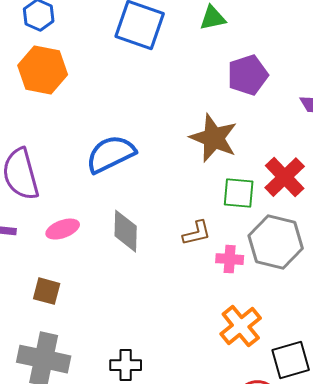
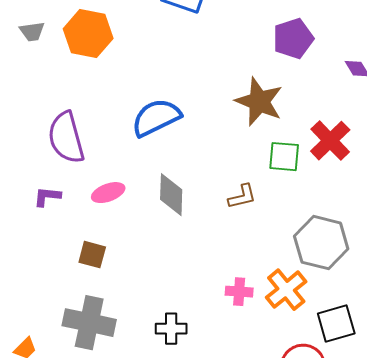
gray hexagon: (276, 242) -> (321, 243), moved
pink cross: (230, 259) -> (239, 292), moved

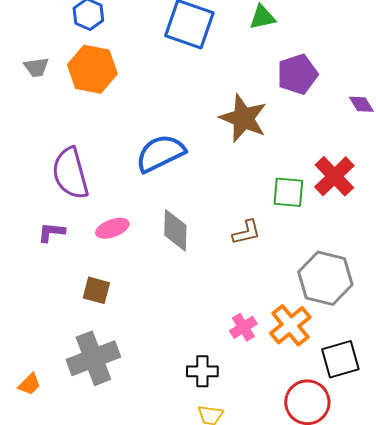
brown star: (259, 102) -> (243, 118), moved
pink cross: (239, 292) -> (243, 327), turned -36
gray cross: (89, 323) -> (93, 358), turned -33
black cross: (171, 329) -> (202, 371), moved

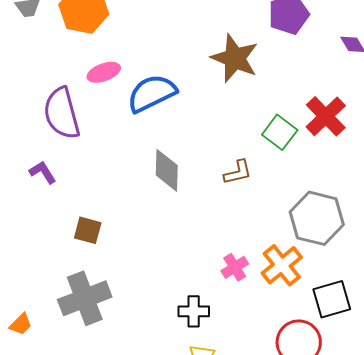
green square: (288, 192) -> (280, 132), turned 32
pink ellipse: (112, 228) -> (104, 72), moved
purple L-shape: (51, 232) -> (43, 172), turned 52

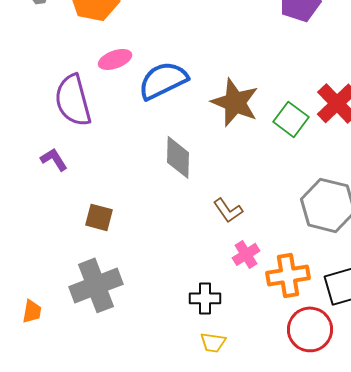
brown star: (235, 58) -> (235, 102), moved
brown L-shape: (238, 172) -> (228, 210), moved, turned 68
orange cross: (282, 265) -> (288, 275), moved, turned 30
orange trapezoid: (21, 324) -> (32, 311), turned -35

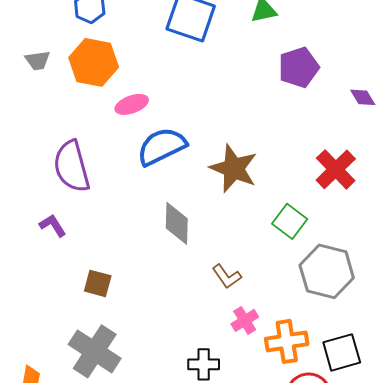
pink ellipse: (115, 59) -> (132, 104), moved
green square: (291, 119) -> (290, 221), moved
gray cross: (96, 285) -> (95, 351), turned -36

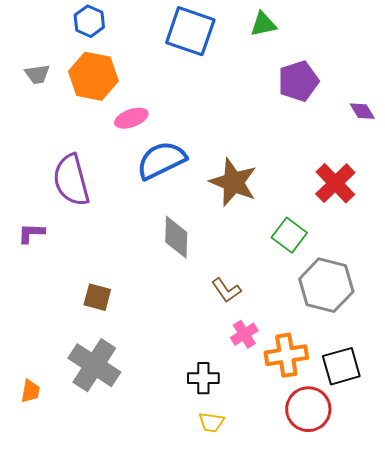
purple L-shape: (53, 225) -> (31, 233), moved, turned -56

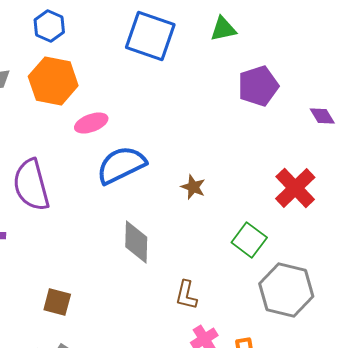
brown star: (233, 182) -> (193, 187), size x0.5
brown L-shape: (226, 290) -> (186, 295), turned 48

